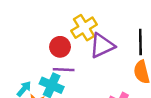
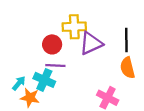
yellow cross: (84, 28) -> (74, 27), turned 30

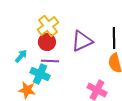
yellow cross: (74, 27) -> (48, 26), moved, turned -35
cyan arrow: (19, 83) -> (21, 56), moved

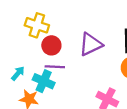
yellow cross: (48, 26) -> (37, 25), moved, turned -35
cyan arrow: (21, 56) -> (18, 73), moved

